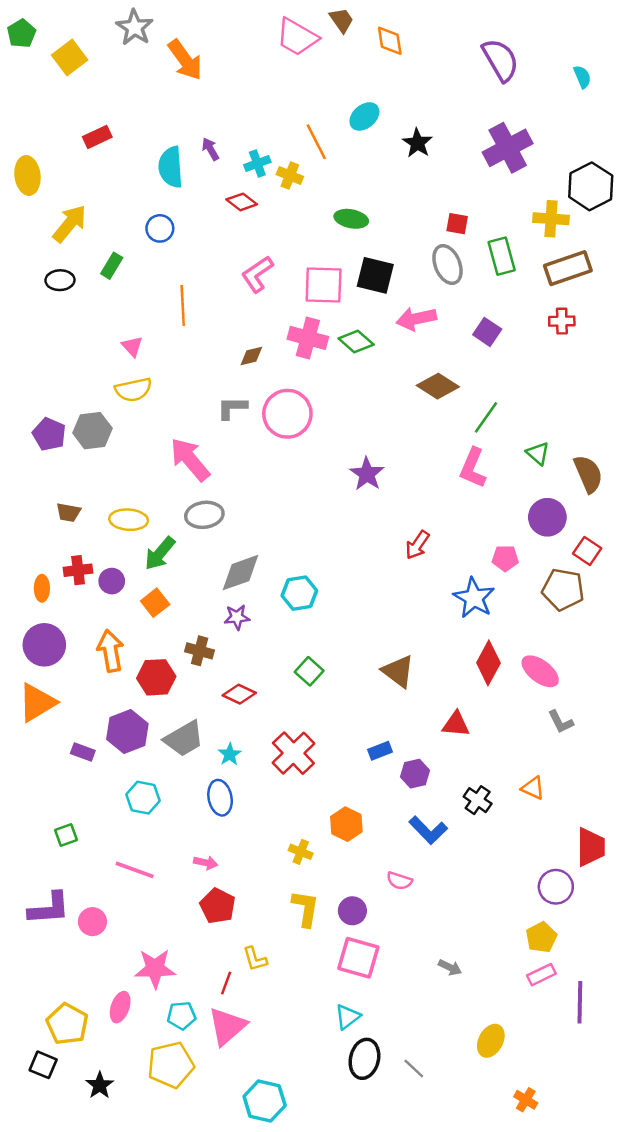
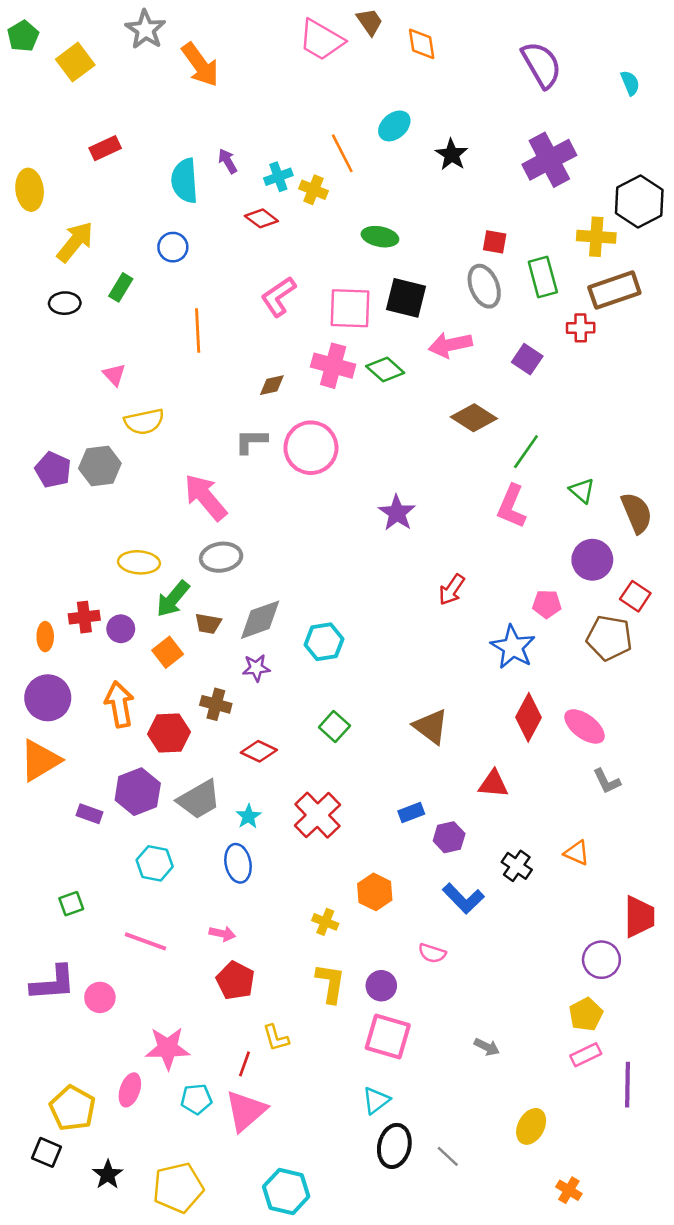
red cross: (562, 321) -> (581, 328), moved
pink triangle: (132, 346) -> (114, 375), moved
brown trapezoid: (68, 512) -> (208, 624), moved
yellow pentagon: (171, 1065) -> (178, 1188), moved

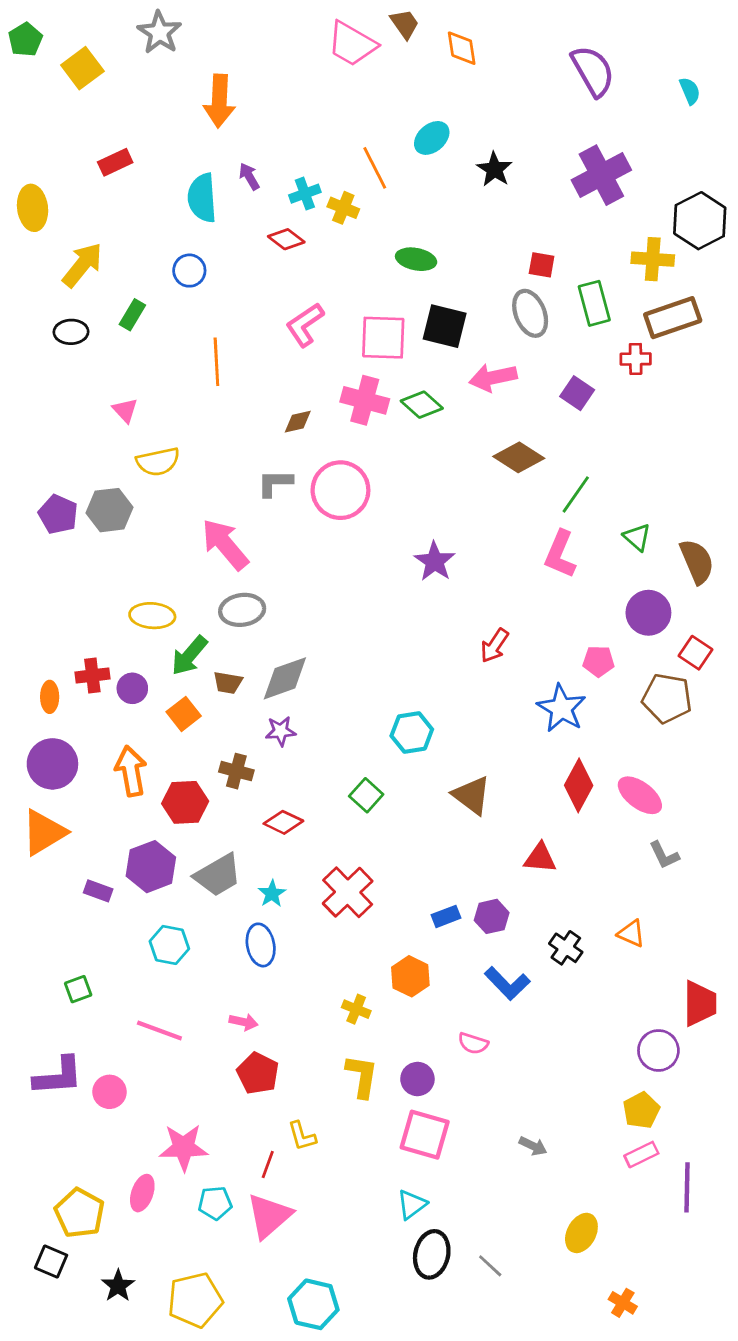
orange arrow: (200, 65) -> (219, 101), moved, turned 39
cyan hexagon: (324, 642) -> (412, 733), moved
blue rectangle: (411, 812) -> (446, 916), moved

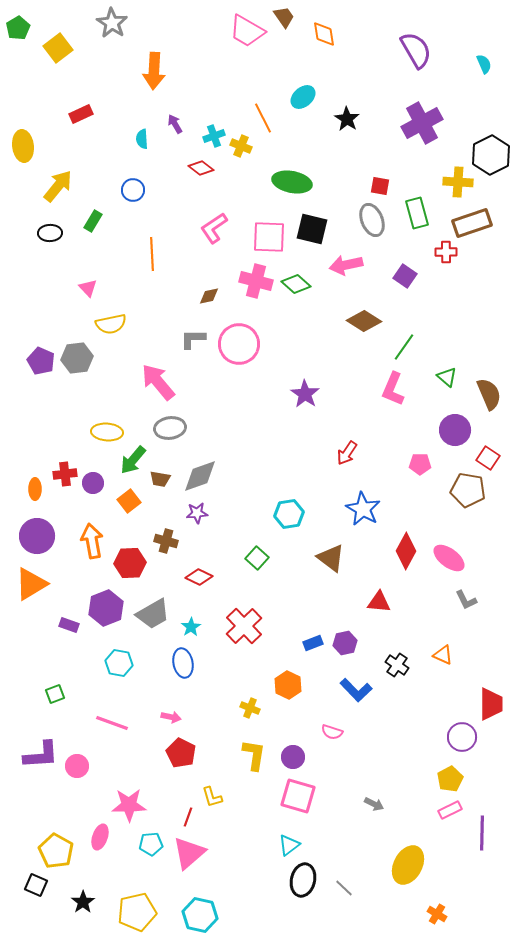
cyan semicircle: (202, 198) -> (142, 139), size x0.6
green ellipse: (416, 259) -> (292, 182), size x1.4
blue star: (561, 708) -> (363, 509), moved
yellow ellipse: (581, 1233) -> (408, 865), size x1.4
cyan hexagon: (313, 1304) -> (200, 915), moved

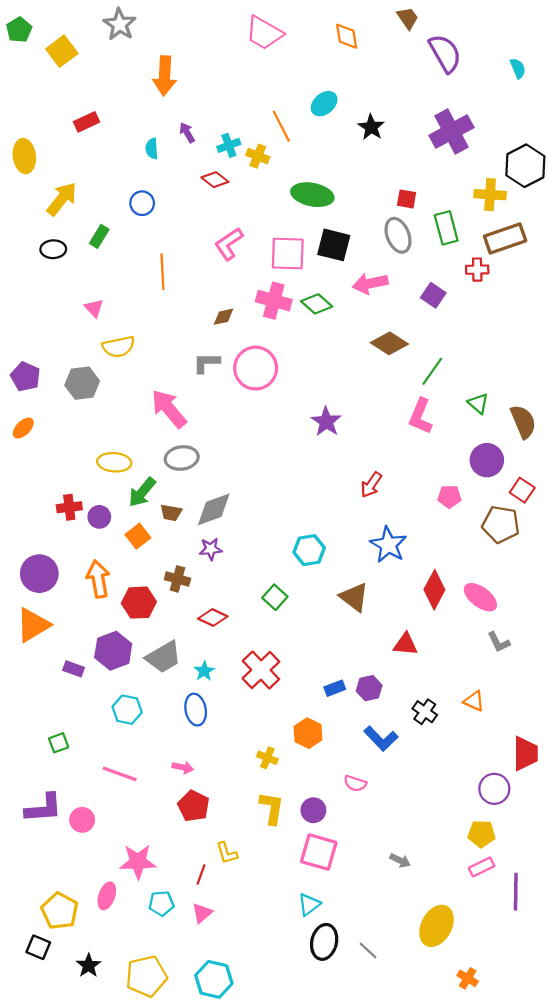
brown trapezoid: (284, 17) -> (408, 18), moved
purple pentagon: (41, 361) -> (25, 377), moved
orange ellipse: (35, 489) -> (23, 428), moved, turned 45
yellow pentagon: (450, 779) -> (481, 834), turned 30
pink triangle: (189, 853) -> (202, 913), size x0.6

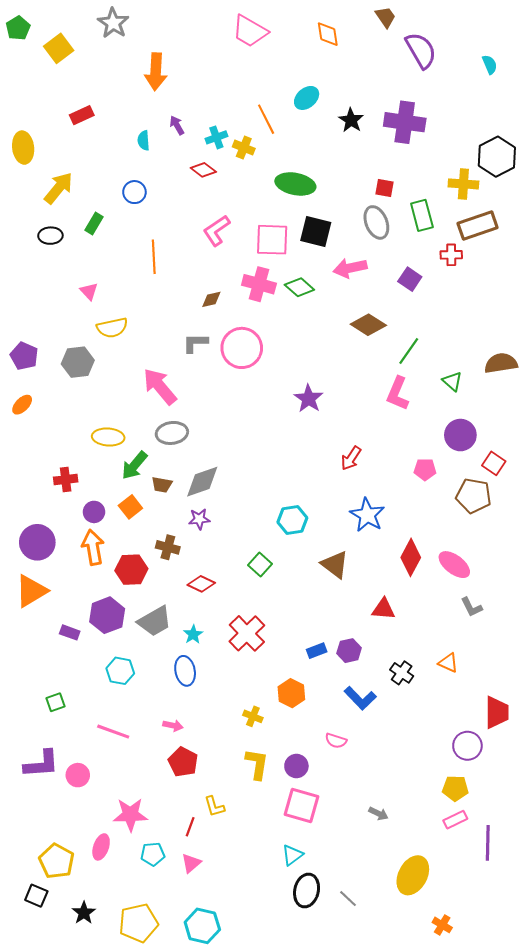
purple cross: (452, 131) -> (405, 122), moved, turned 36
brown semicircle: (523, 422) -> (501, 363), moved, turned -76
purple circle: (99, 517) -> (94, 512), moved

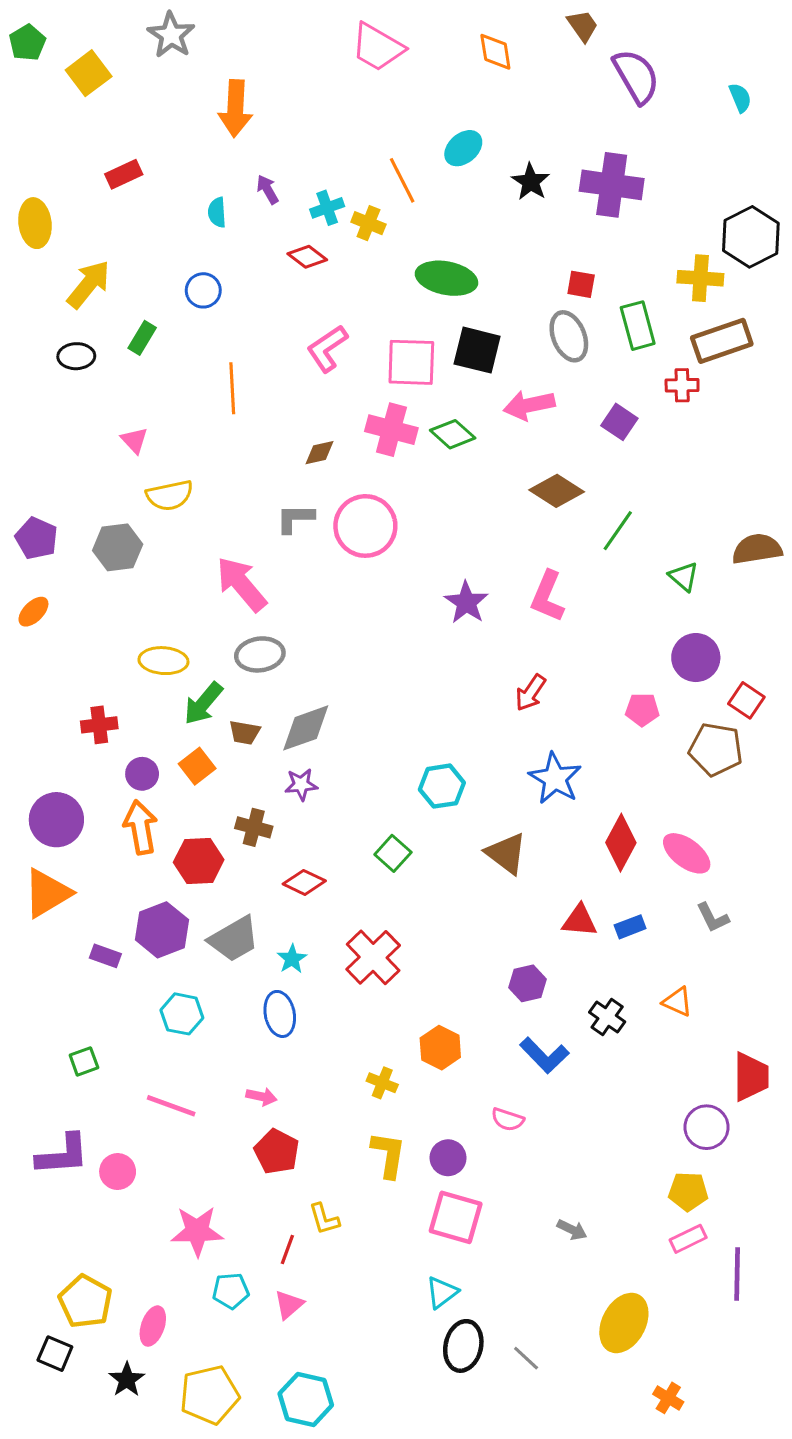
pink L-shape: (398, 394) -> (547, 596), moved
blue rectangle: (317, 651) -> (630, 927), moved
pink ellipse: (101, 847) -> (153, 1326), moved

